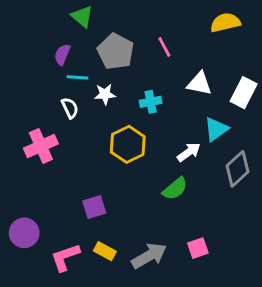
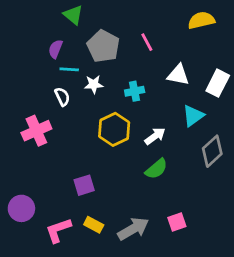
white arrow: (189, 152) -> (155, 136), moved

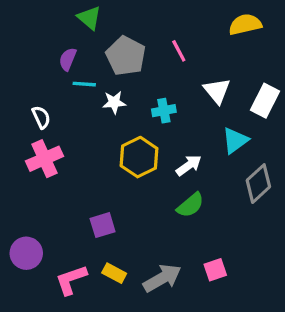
white triangle: (178, 75) -> (217, 91), turned 40
white semicircle: (62, 97) -> (41, 117), moved

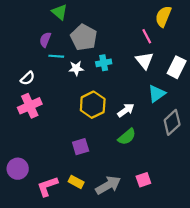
yellow semicircle: (245, 24) -> (163, 16), turned -55
pink line: (179, 51) -> (147, 36), moved
cyan cross: (164, 111) -> (104, 63), moved
white semicircle: (41, 117) -> (28, 78), turned 72
purple square: (103, 225) -> (81, 147), moved

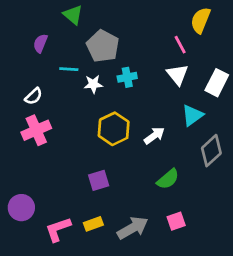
purple semicircle: (45, 40) -> (40, 43), moved
green semicircle: (127, 137) -> (168, 179), moved
yellow rectangle: (76, 182) -> (93, 224), turned -48

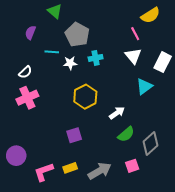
yellow semicircle: (201, 20) -> (150, 15), turned -144
white arrow: (154, 136) -> (117, 113), moved
gray diamond: (211, 151) -> (150, 143), moved

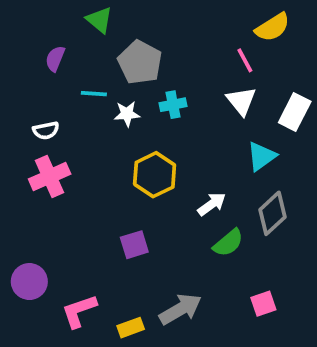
white semicircle: (25, 72) -> (46, 130), turned 32
gray diamond: (150, 143) -> (273, 213), moved
pink square: (132, 166) -> (263, 304), moved
yellow rectangle: (70, 168) -> (131, 328), moved

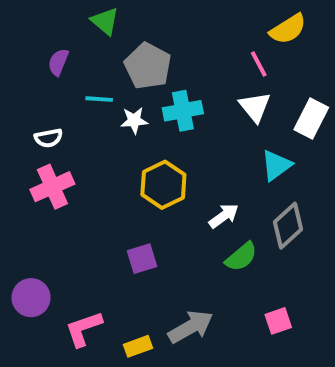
cyan cross: (173, 105) -> (183, 111), size x1.4

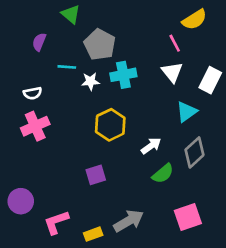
pink square: (278, 321) -> (188, 217), size x1.5

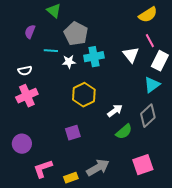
pink line: (175, 43) -> (150, 41), moved
cyan triangle: (187, 112) -> (152, 85), moved
purple circle: (21, 201) -> (22, 144), moved

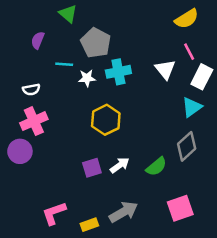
white arrow: (115, 111) -> (120, 165), moved
purple circle: (22, 144) -> (20, 151), moved

